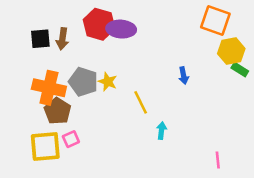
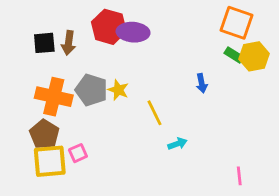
green rectangle: (240, 69) -> (234, 55), moved
brown pentagon: (58, 111) -> (44, 134), moved
cyan arrow: (162, 131) -> (177, 144), turned 63

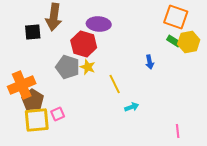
red hexagon: (109, 27) -> (84, 44), moved
brown arrow: (69, 43) -> (54, 17), moved, size x1.5
orange cross: (54, 97) -> (22, 85), moved, turned -36

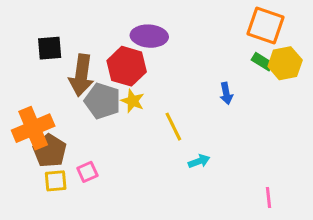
brown arrow: (54, 17) -> (81, 75), moved
yellow square: (37, 120) -> (56, 181), size x0.6

